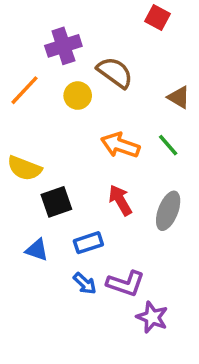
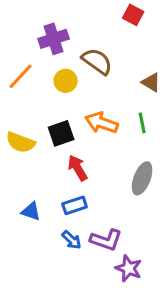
green line: (168, 145) -> (142, 123), turned 30
red arrow: (120, 200) -> (78, 168), moved
black square: (56, 202) -> (61, 133), moved

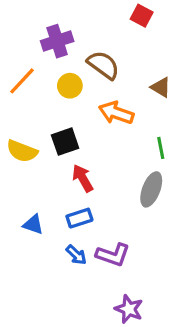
orange arrow: (102, 123) -> (116, 113), moved
green line: (142, 123) -> (161, 148), moved
purple star: (129, 268) -> (129, 309), moved

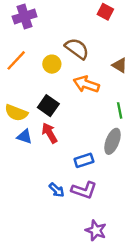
purple cross: (57, 41) -> (25, 16), moved
black square: (65, 142) -> (48, 106), turned -36
red arrow: (83, 178) -> (49, 133), moved
blue rectangle: (79, 218) -> (84, 160), moved
blue triangle: (33, 224) -> (25, 137), moved

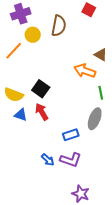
brown semicircle: (77, 49) -> (59, 26), moved, turned 65
yellow circle: (52, 64) -> (33, 35), moved
orange arrow: (86, 84) -> (85, 71), moved

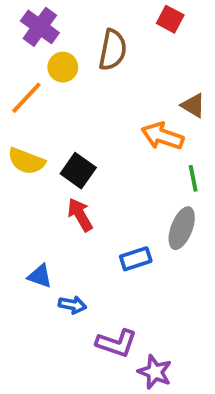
purple cross: (21, 14) -> (40, 27), turned -36
yellow semicircle: (14, 95) -> (26, 161), moved
blue triangle: (21, 115) -> (40, 276), moved
blue arrow: (48, 160) -> (72, 305), moved, turned -32
purple L-shape: (71, 160) -> (116, 343), moved

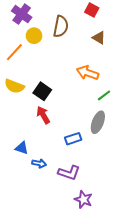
brown triangle: (193, 105) -> (99, 38), moved
green line: (193, 178) -> (104, 95), turned 64
purple L-shape: (116, 343) -> (69, 173), moved

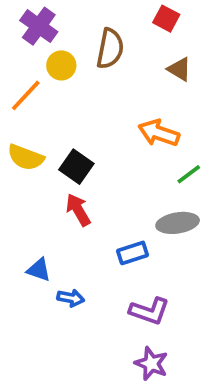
gray ellipse: (98, 122) -> (178, 223), turned 60
purple L-shape: (69, 173) -> (149, 311), moved

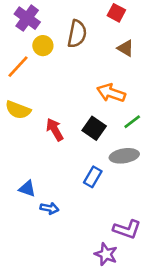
black square: (76, 167) -> (94, 128), moved
red arrow: (78, 210) -> (55, 130), moved
blue rectangle: (133, 253) -> (93, 177), turned -42
purple L-shape: (149, 311) -> (127, 229), moved

